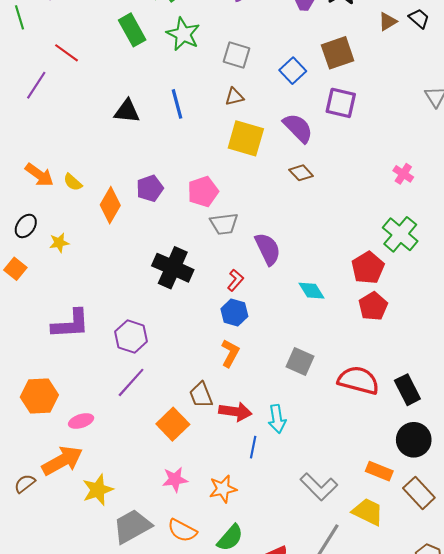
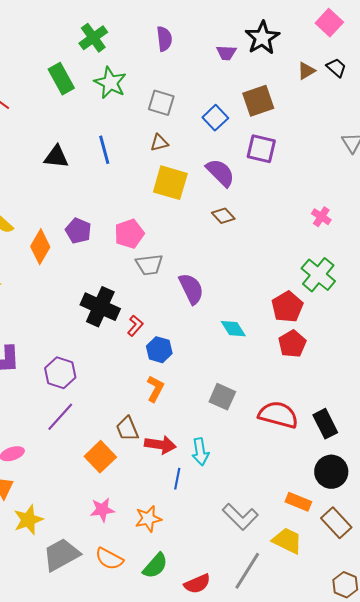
purple pentagon: (150, 188) -> (78, 231), turned -30
red L-shape: (235, 280) -> (135, 326), moved

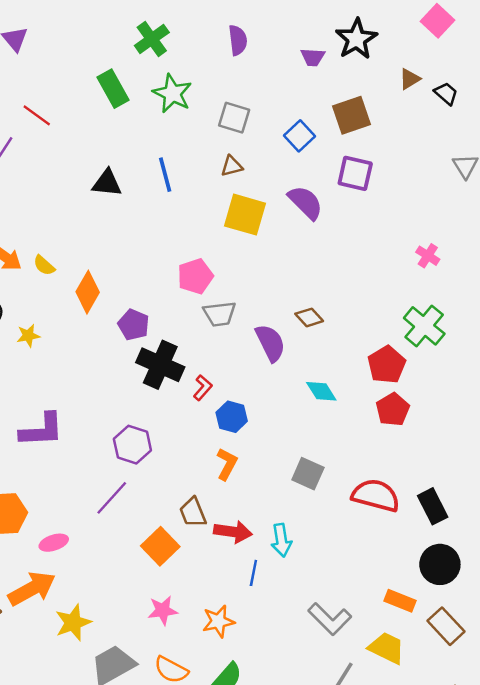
black trapezoid: (336, 68) -> (446, 93), moved
brown diamond: (223, 216) -> (309, 317), moved
purple pentagon: (78, 231) -> (134, 325), moved
purple hexagon: (60, 373) -> (132, 445), moved

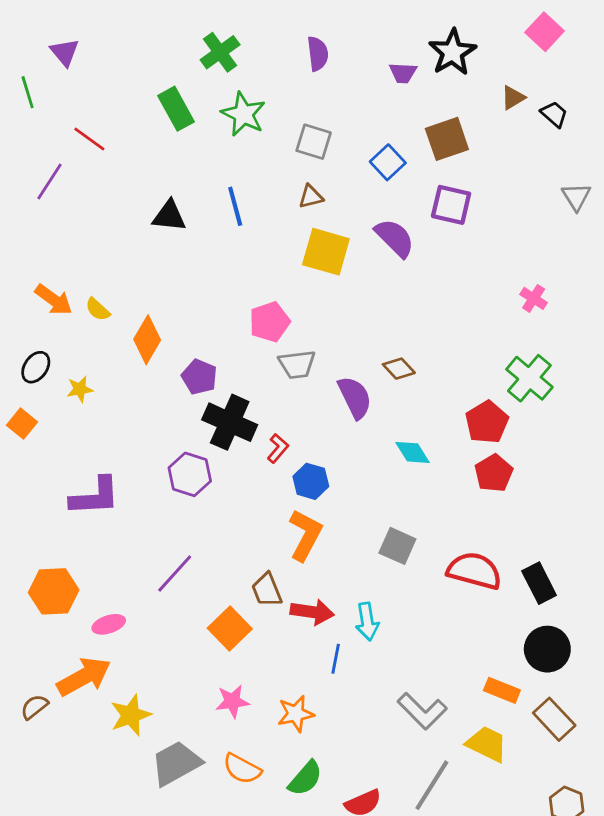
purple hexagon: (132, 445) -> (190, 474), moved
orange L-shape: (227, 464) -> (305, 535), size x1.4

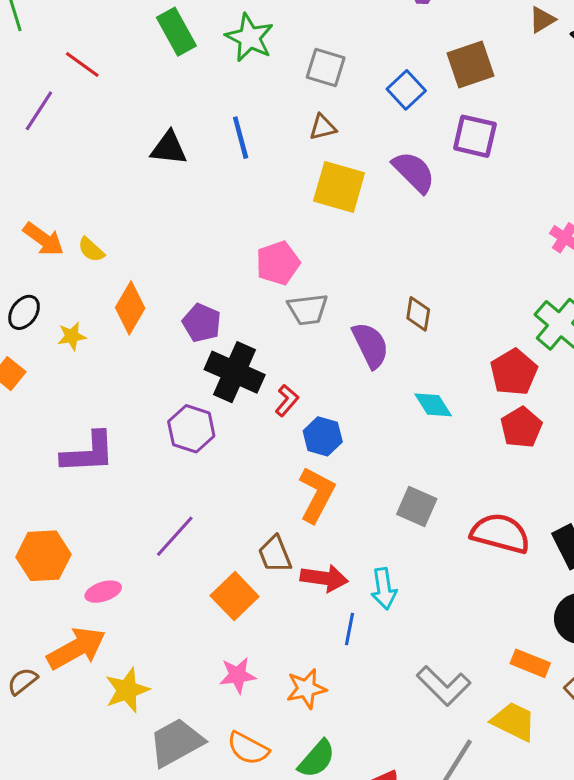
orange diamond: (147, 340) -> (130, 308), moved
brown diamond: (399, 369) -> (418, 314), turned 52

